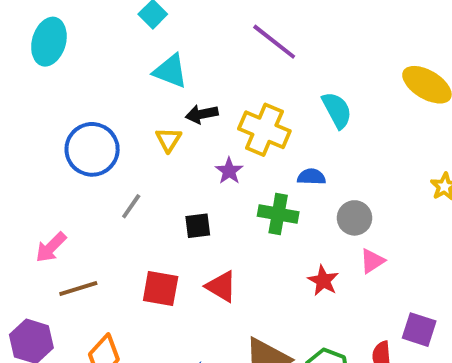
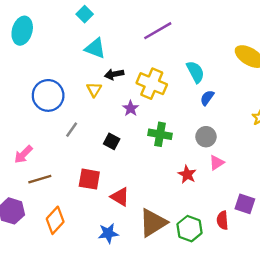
purple line: (274, 42) -> (158, 31), turned -68
blue semicircle: (311, 177) -> (207, 98), moved, turned -56
black square: (198, 226) -> (112, 141), turned 35
red triangle: (221, 286) -> (120, 197), moved

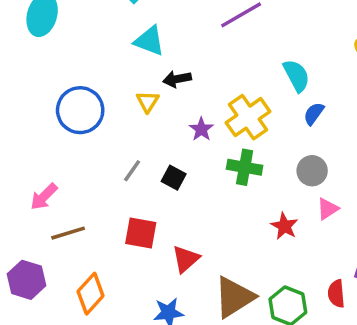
yellow cross: (152, 84) -> (248, 117), moved, turned 32
gray line: (72, 130) -> (132, 171), moved
red triangle: (120, 197) -> (186, 259), turned 48

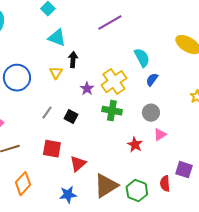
black arrow: (177, 79) -> (73, 60), turned 105

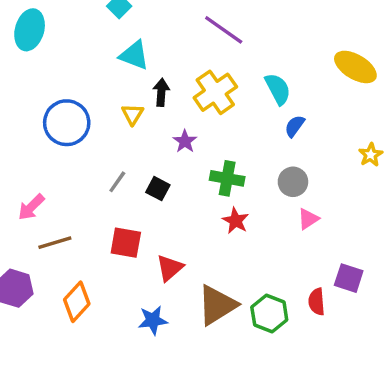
purple line: (110, 23) -> (224, 30), turned 65
yellow cross: (114, 82) -> (215, 92), moved
red star: (135, 145) -> (236, 221), moved

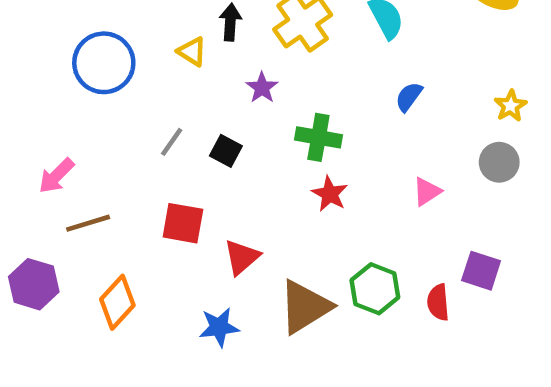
yellow triangle: (133, 114) -> (192, 52), turned -30
blue semicircle: (295, 126) -> (409, 97), moved
gray circle: (293, 182) -> (499, 162), moved
green hexagon: (269, 314) -> (375, 289), moved

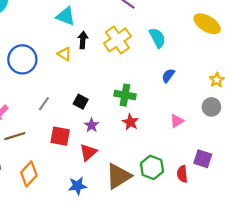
purple star: (262, 88) -> (91, 125), moved
gray line: (172, 142) -> (44, 104), moved

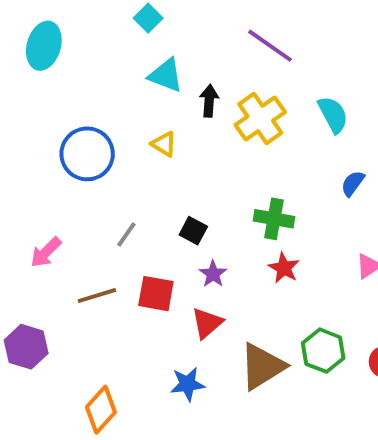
black arrow: (83, 40) -> (209, 101), moved
brown line: (15, 136) -> (97, 296), moved
orange diamond: (29, 174) -> (101, 410), moved

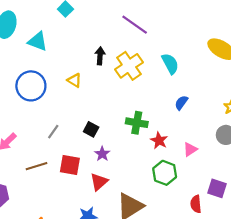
cyan triangle: (166, 75) -> (38, 41), moved
red star: (284, 268) -> (159, 141), moved
green hexagon: (323, 351) -> (165, 173), moved

